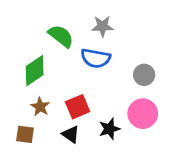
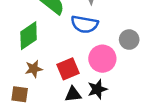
brown star: (40, 107) -> (34, 69), turned 30
pink circle: (143, 114) -> (102, 59), moved
black triangle: (71, 134) -> (73, 94), moved, turned -42

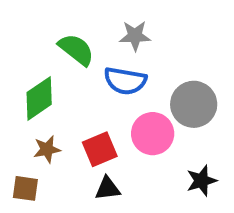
gray circle: (129, 40) -> (194, 104), size x1.5
black star: (97, 89) -> (202, 181), moved

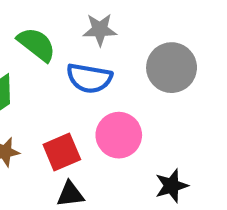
gray circle: (194, 104) -> (172, 68), moved

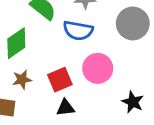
black star: (172, 186) -> (133, 102), turned -30

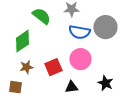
blue semicircle: (78, 30) -> (79, 32), moved
black triangle: (65, 108) -> (71, 87), moved

